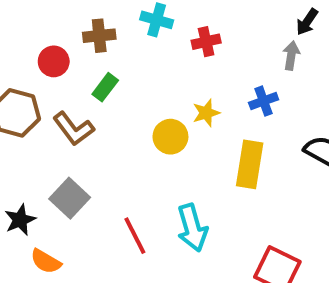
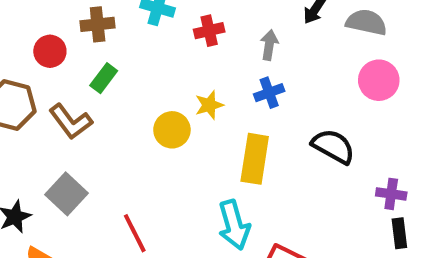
gray arrow: (291, 55) -> (269, 45), moved
cyan arrow: (192, 228) -> (234, 225), moved

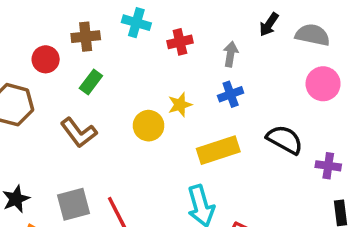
brown L-shape: (71, 122) -> (79, 133), moved
yellow rectangle: (255, 159) -> (218, 150), turned 63
gray square: (66, 194) -> (73, 204), moved, turned 32
purple cross: (391, 194) -> (328, 166), moved

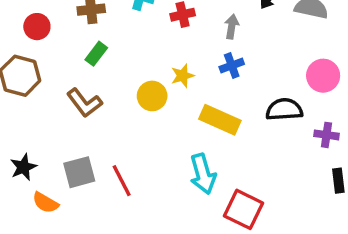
red circle: (46, 59) -> (37, 27), moved
pink circle: (323, 84) -> (323, 76), moved
black semicircle: (285, 140) -> (284, 110), turned -33
yellow rectangle: (218, 150) -> (220, 120), turned 42

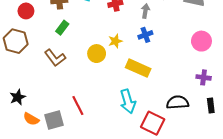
black semicircle: (284, 110) -> (178, 102), moved
gray square: (79, 172) -> (54, 120), moved

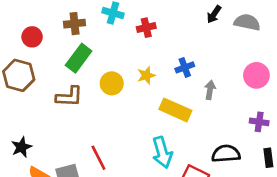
gray arrow: (145, 11) -> (210, 90), moved
green rectangle: (62, 28) -> (79, 58), size x1.5
yellow circle: (97, 54) -> (112, 83), moved
brown L-shape: (55, 58) -> (69, 97), turned -50

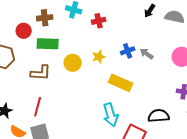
red circle: (32, 37) -> (24, 31), moved
green rectangle: (79, 58) -> (48, 44), turned 55
gray arrow: (210, 90) -> (147, 54), moved, turned -64
red line: (98, 158) -> (38, 107), moved, turned 42

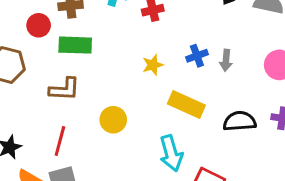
gray arrow: (147, 54) -> (226, 60), turned -120
yellow circle: (73, 63) -> (113, 120), moved
black semicircle: (159, 116) -> (240, 121), moved

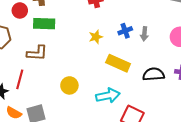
yellow circle: (113, 120) -> (69, 85), moved
red line: (60, 141) -> (20, 79), moved
cyan arrow: (171, 153) -> (108, 96), turned -85

